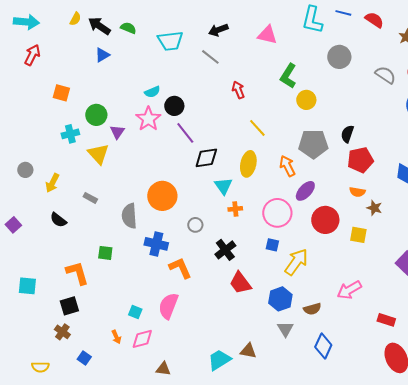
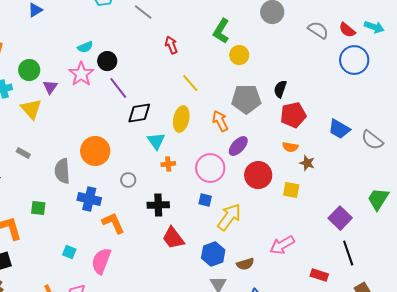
black cross: (225, 250) -> (158, 205), turned 35
cyan square: (135, 312) -> (69, 252), moved

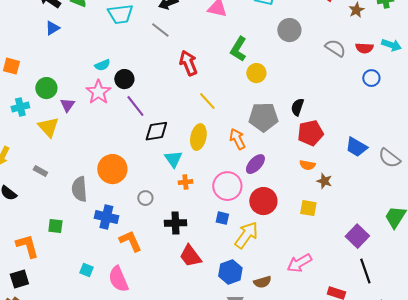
red semicircle: (347, 30) -> (364, 48), turned -36
red arrow: (171, 45) -> (188, 63), size x1.4
blue circle: (354, 60) -> (371, 78), size x0.6
red circle: (258, 175) -> (263, 201), moved
pink semicircle: (101, 261) -> (118, 279), turned -44

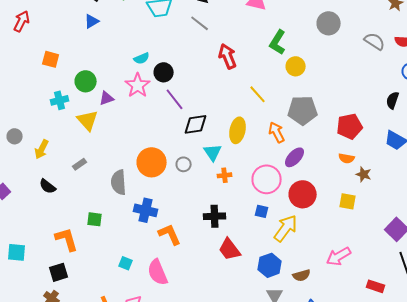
yellow line: (207, 101) -> (258, 94), moved
purple triangle: (67, 105) -> (107, 98), turned 35
black semicircle: (297, 107) -> (393, 100), moved
gray rectangle: (40, 171) -> (80, 164), turned -64
gray circle: (145, 198) -> (184, 164), moved

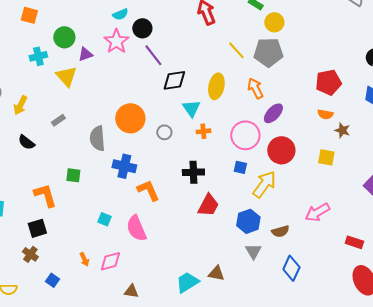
gray pentagon: (303, 110) -> (268, 52), moved
gray circle: (184, 164) -> (164, 132), moved
red trapezoid: (230, 249) -> (208, 205), turned -115

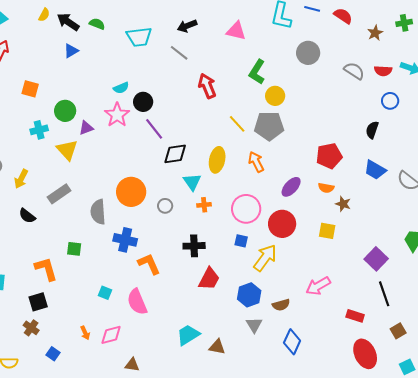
purple ellipse: (273, 113) -> (291, 187), moved
gray rectangle: (58, 120) -> (59, 194), size x1.6
cyan trapezoid: (187, 282) -> (188, 335), moved

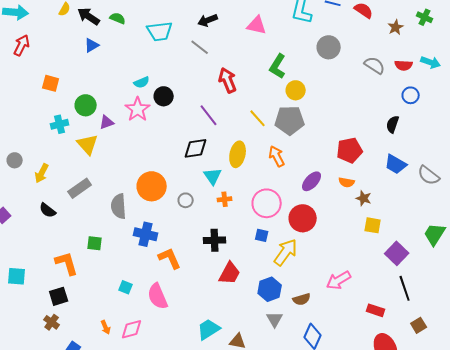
green cross: (404, 23) -> (425, 17), turned 35
purple line: (154, 129) -> (209, 115), moved
yellow square: (327, 231) -> (373, 225), moved

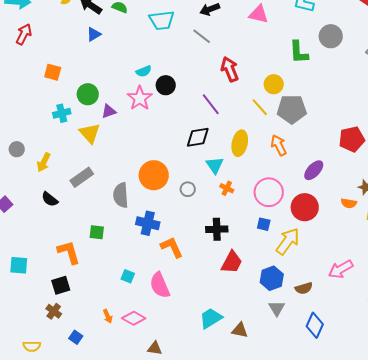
green L-shape: (278, 66) -> (299, 52), moved, turned -35
yellow circle: (296, 90) -> (274, 84), moved
orange semicircle: (347, 182) -> (349, 203), moved
orange cross: (225, 199) -> (227, 188), turned 32
pink diamond: (132, 329) -> (134, 318), turned 45

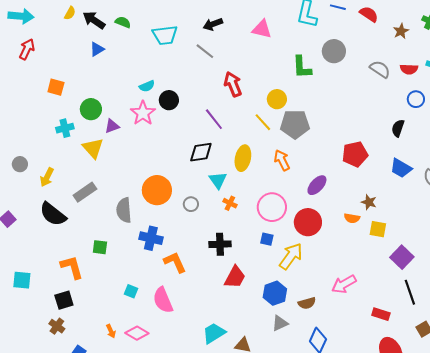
black semicircle: (50, 199) -> (53, 214), size x1.6
gray triangle: (277, 308) -> (280, 323), turned 36

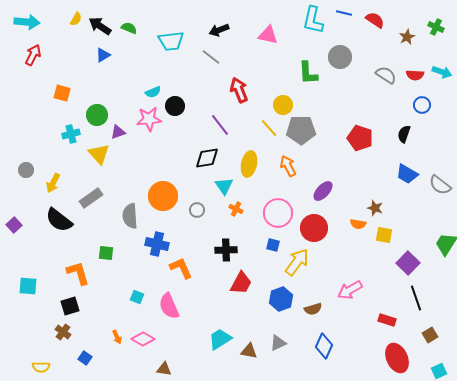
pink star: (143, 113) -> (149, 119), turned 30
red pentagon: (355, 154) -> (360, 138), moved, turned 30
gray triangle: (280, 323) -> (278, 343), moved

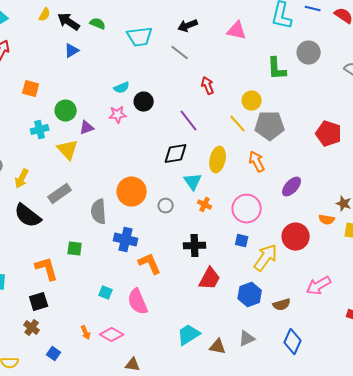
red arrow: (239, 90) -> (208, 86), size x0.7
pink star: (149, 119) -> (118, 115), size x0.7
red circle: (314, 228) -> (296, 237), moved

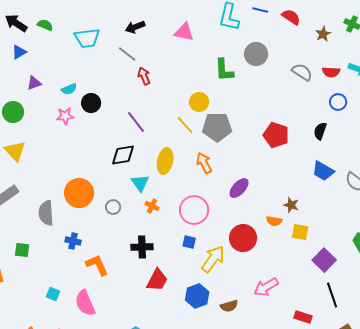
red arrow: (208, 86) -> (144, 76), moved
purple triangle: (87, 128) -> (34, 83), moved
blue cross: (126, 240) -> (73, 241), size x0.7

